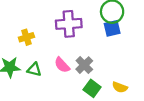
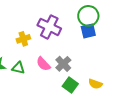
purple cross: (69, 24) -> (49, 27), turned 30
yellow cross: (26, 37) -> (23, 39), moved

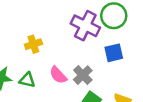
purple cross: (49, 27) -> (85, 26), moved
blue square: (88, 31) -> (114, 53), moved

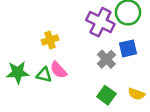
pink semicircle: (58, 75) -> (58, 70), moved
gray cross: (83, 75) -> (106, 59), moved

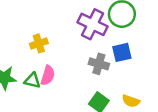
gray cross: (106, 59) -> (99, 64), turned -30
pink semicircle: (58, 70) -> (48, 75), turned -120

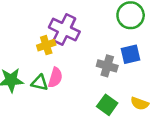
purple cross: (92, 24) -> (64, 30), moved

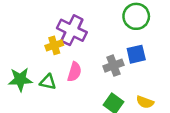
gray cross: (107, 66) -> (114, 66), turned -36
pink semicircle: (55, 78) -> (74, 72), moved

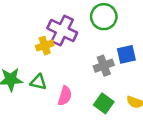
green circle: (136, 16) -> (104, 17), moved
pink semicircle: (74, 72) -> (65, 96), moved

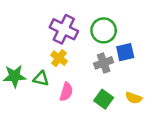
green circle: (104, 17) -> (104, 30), moved
yellow cross: (45, 46) -> (59, 58), moved, turned -35

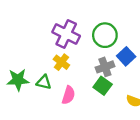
blue square: (125, 52) -> (126, 56), turned -30
green square: (104, 99) -> (103, 86), moved

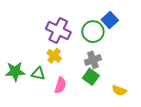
blue square: (126, 56) -> (110, 20), moved

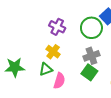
purple cross: (58, 31) -> (57, 27), size x0.7
green triangle: (38, 74) -> (46, 69), moved, turned -32

